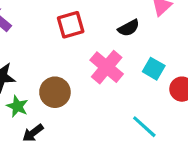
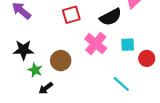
black semicircle: (129, 28) -> (111, 17), size x1.5
cyan square: (154, 69) -> (128, 45), turned -32

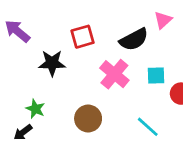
black star: (23, 50) -> (52, 63), moved
brown circle: (61, 61) -> (88, 119), moved
black arrow: (46, 88) -> (23, 132), moved

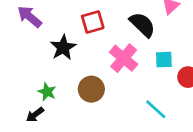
black semicircle: (134, 39) -> (142, 25), turned -108
black star: (52, 63) -> (63, 47), turned -30
brown circle: (88, 119) -> (91, 89), moved

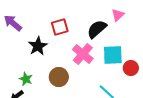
black semicircle: (142, 25) -> (97, 29), turned -85
cyan square: (164, 60) -> (113, 55), size x1.5

